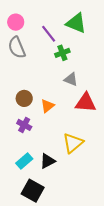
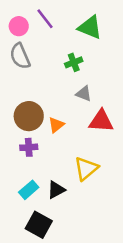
purple line: (49, 34) -> (45, 19), moved
brown circle: (24, 98) -> (29, 116), size x1.5
purple cross: (24, 125) -> (29, 147), turned -32

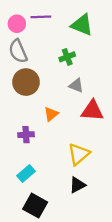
purple line: (45, 19) -> (41, 17), turned -54
brown circle: (29, 116) -> (26, 82), moved
black triangle: (56, 190) -> (77, 185), moved

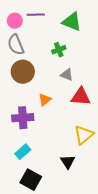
purple cross: (26, 135) -> (23, 118), size x1.5
yellow triangle: (79, 154) -> (84, 135), moved
black triangle: (77, 185) -> (68, 162), turned -35

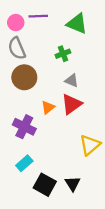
red triangle: (81, 97) -> (72, 104), moved, turned -40
purple cross: (23, 118) -> (24, 127), turned 30
black triangle: (68, 162) -> (73, 184), moved
black square: (31, 180) -> (45, 185), moved

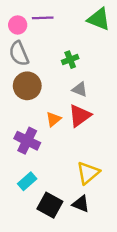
green triangle: (77, 24) -> (99, 19), moved
yellow triangle: (90, 145) -> (88, 173), moved
black triangle: (73, 184) -> (81, 204), turned -35

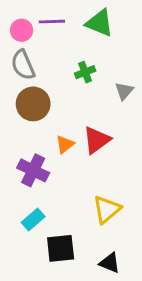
green triangle: (99, 19) -> (100, 23), moved
gray triangle: (80, 89) -> (124, 91), moved, turned 49
black triangle: (81, 204) -> (110, 263), moved
black square: (50, 205) -> (61, 248), turned -35

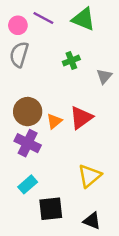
purple line: (52, 22) -> (43, 18), turned 30
gray semicircle: (23, 65) -> (19, 54), turned 40
brown circle: (33, 104) -> (28, 112), moved

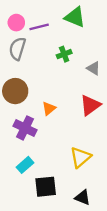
purple line: (43, 18) -> (39, 27), moved, turned -42
gray triangle: (104, 76) -> (93, 68), turned -40
brown circle: (28, 112) -> (15, 91), moved
red triangle: (81, 118) -> (90, 105), moved

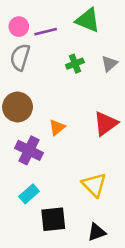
gray triangle: (93, 68) -> (109, 64), moved, turned 48
yellow triangle: (80, 157) -> (94, 185), turned -35
black triangle: (83, 198) -> (97, 232), turned -42

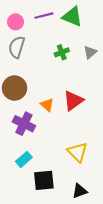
purple line: (46, 32) -> (44, 16), moved
red triangle: (106, 124) -> (73, 101), moved
orange triangle: (57, 127) -> (47, 105), turned -40

